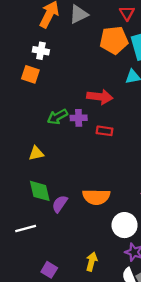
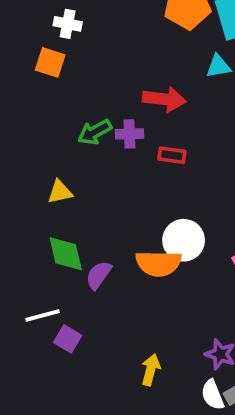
white circle: (125, 225) -> (184, 240), moved
purple square: (49, 270) -> (68, 339), moved

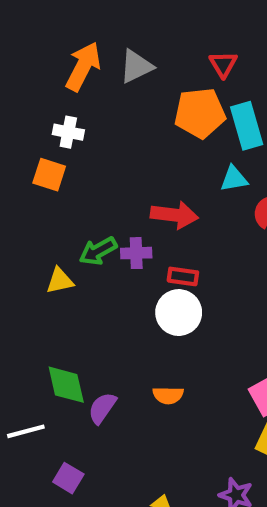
yellow triangle: (60, 192) -> (60, 281), moved
white circle: (184, 240) -> (179, 313), moved
orange semicircle: (158, 263) -> (168, 395), size x0.6
white line: (43, 316) -> (26, 431), moved

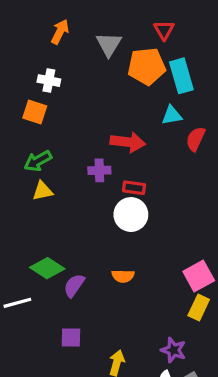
orange arrow: (83, 66) -> (60, 32), size x0.7
gray triangle: (136, 66) -> (109, 44), moved, turned -32
green arrow: (98, 251) -> (38, 161), moved
green diamond: (66, 385) -> (47, 268), turned -44
purple square: (68, 478) -> (71, 338), moved, turned -30

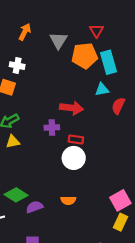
purple semicircle: (74, 285) -> (35, 207), turned 35

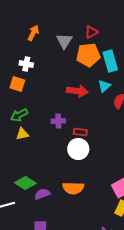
red triangle: (97, 31) -> (91, 32), moved, turned 32
cyan triangle: (102, 89) -> (104, 86), turned -32
red arrow: (71, 108) -> (77, 91), moved
orange semicircle: (68, 200) -> (73, 188), size x1.5

